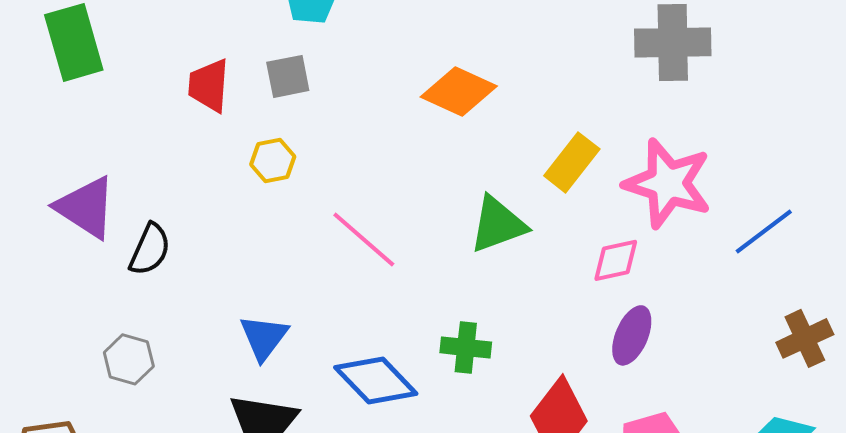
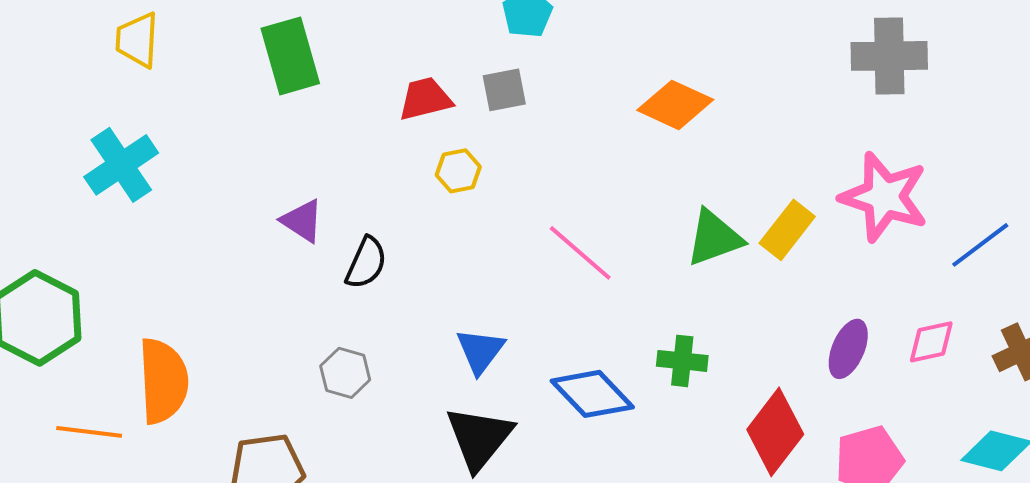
red trapezoid: (209, 85) -> (425, 99), turned 72
yellow hexagon: (273, 160) -> (458, 171), moved
yellow rectangle: (572, 162) -> (787, 230), moved
purple triangle: (86, 207) -> (302, 221), size x0.7
pink diamond: (616, 260) -> (931, 342), moved

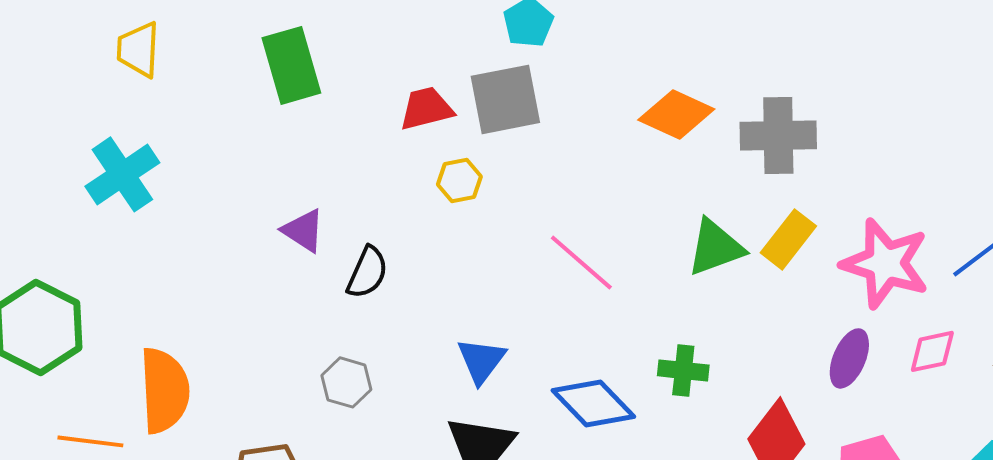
gray cross: (889, 56) -> (778, 135), moved
gray square: (504, 90) -> (505, 99), size x1.6
pink star: (884, 197) -> (885, 263), moved

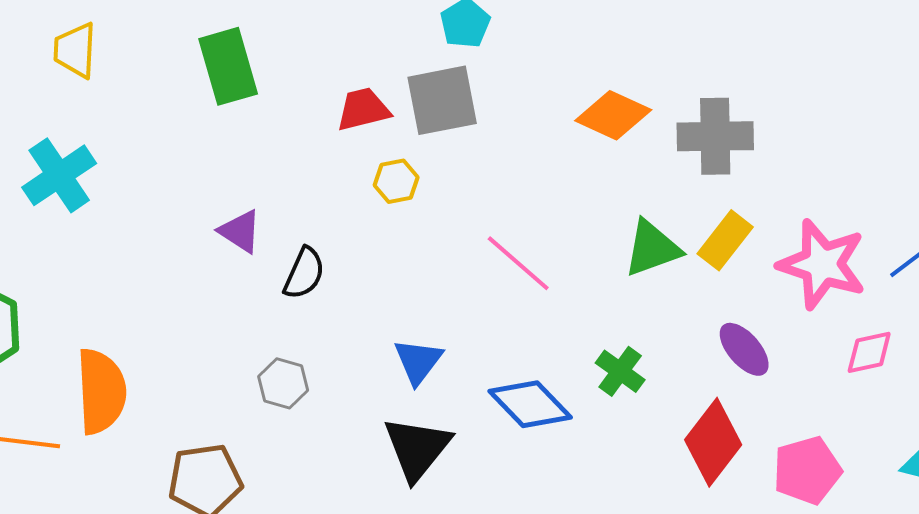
purple ellipse: (849, 358) -> (744, 349), moved, turned -64
green cross: (683, 370) -> (620, 371), turned 30

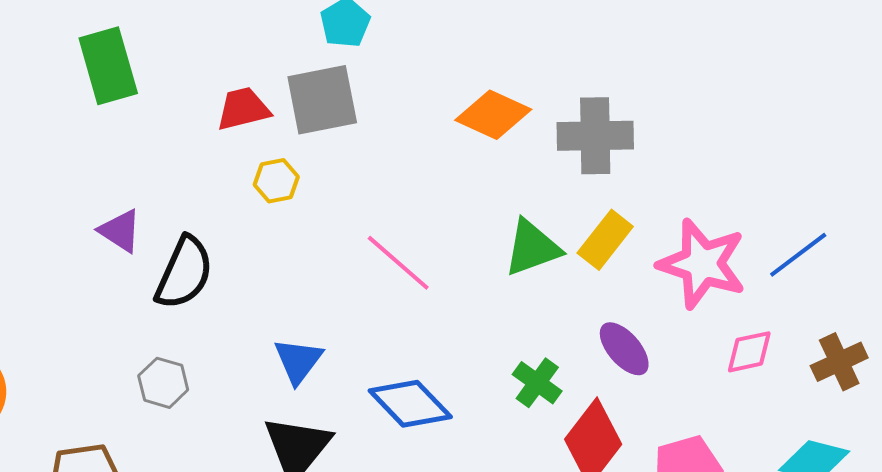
black semicircle: (304, 273) -> (184, 273), size x1.4
green cross: (620, 371) -> (537, 383), moved

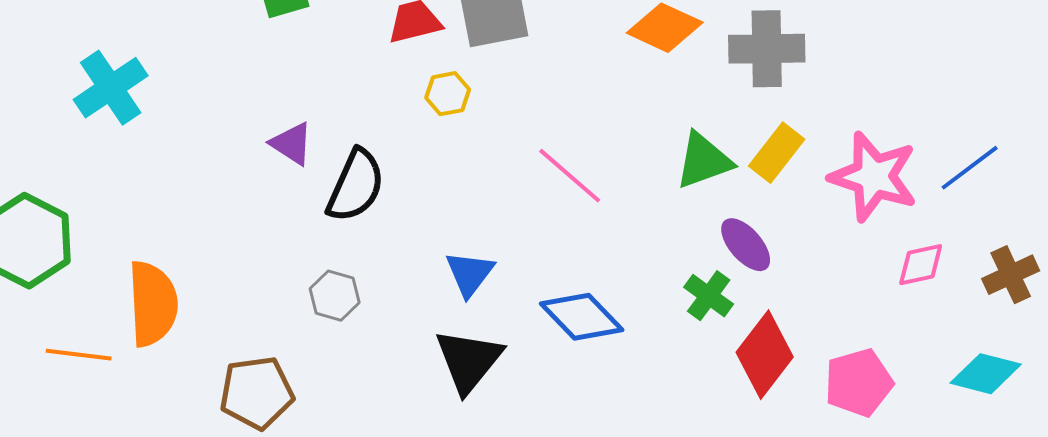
purple ellipse: (624, 349) -> (746, 245), moved

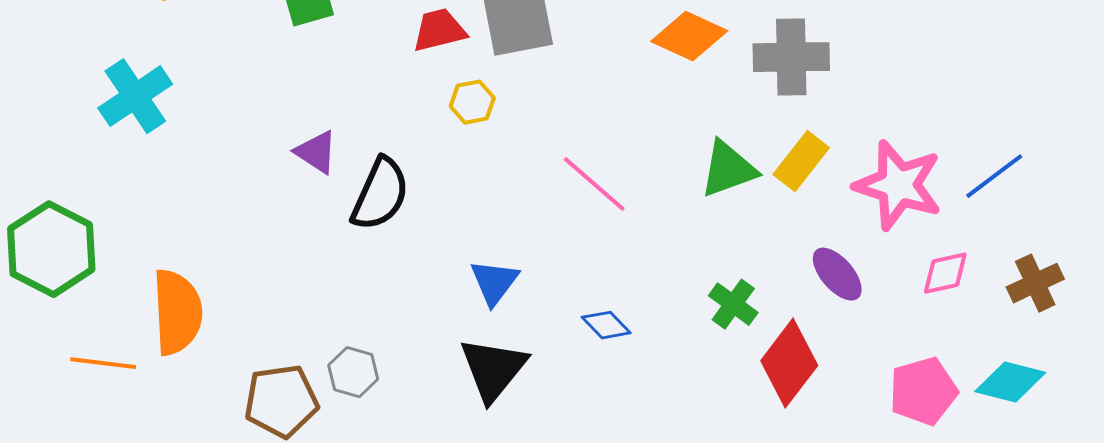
purple ellipse: (746, 245) -> (837, 274), moved
gray hexagon: (335, 296) -> (353, 372), moved
blue diamond: (582, 317) -> (606, 325), size x0.6
pink pentagon: (859, 383) -> (923, 391), moved

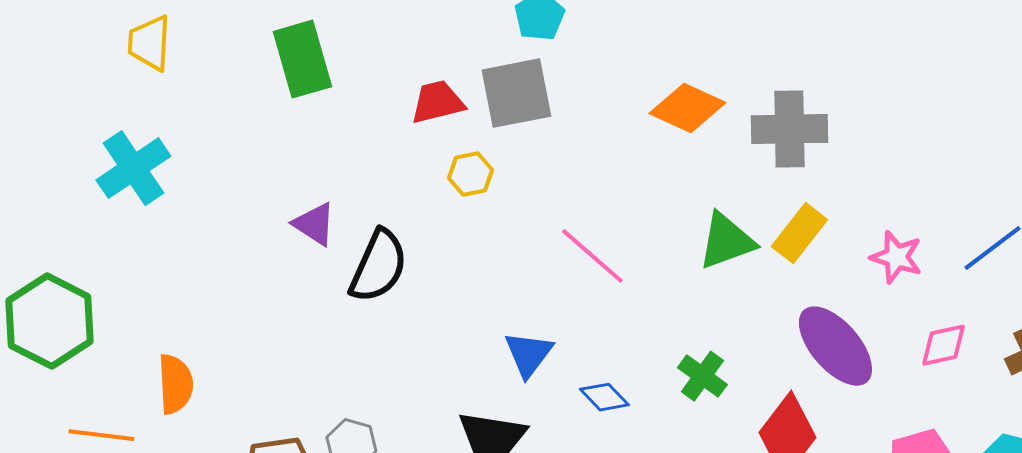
pink star: (898, 185) -> (896, 257), size x0.6
purple ellipse: (837, 274) -> (835, 346), size x1.5
blue triangle: (494, 282) -> (528, 354), moved
green cross: (733, 304) -> (702, 376), moved
orange semicircle: (177, 312) -> (175, 384), size x0.7

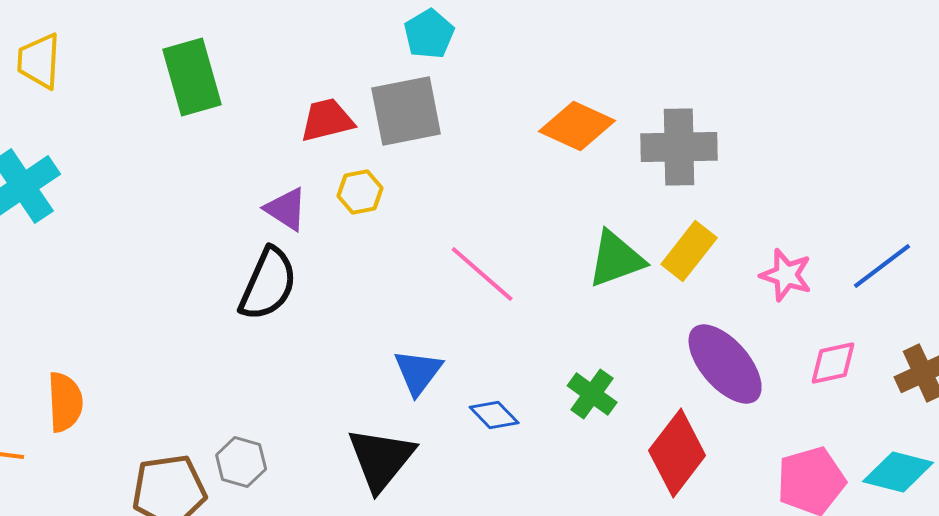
purple triangle: (314, 224) -> (286, 209), moved

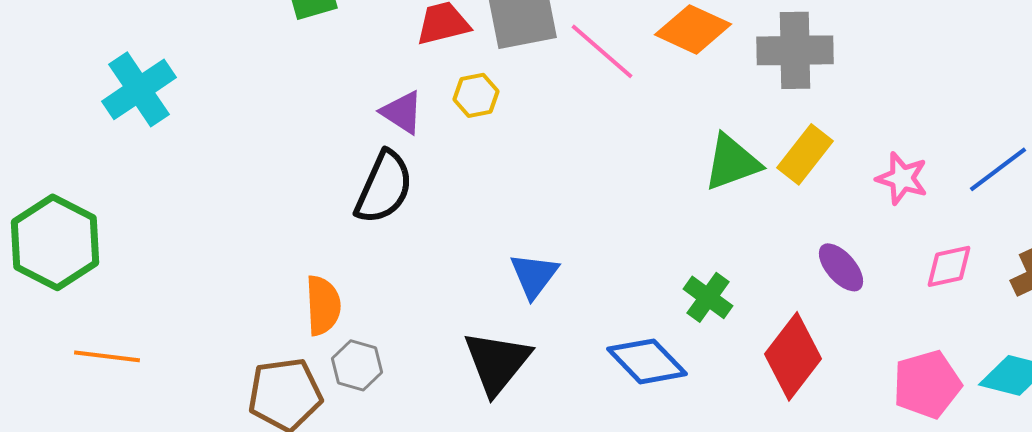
pink line: (482, 274) -> (602, 51), moved
purple ellipse: (725, 364) -> (841, 267), size x0.6
orange semicircle: (65, 402) -> (323, 305), moved
blue diamond: (494, 415) -> (647, 361), moved, size x1.6

